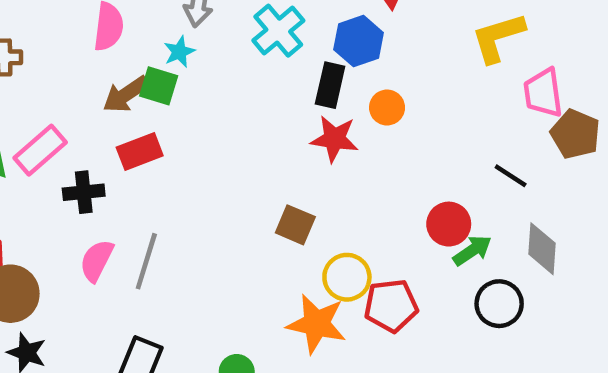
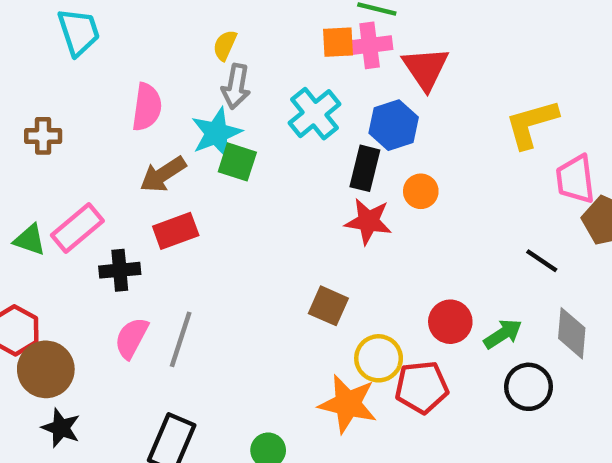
cyan star: (179, 52) -> (216, 133), size x1.6
green square: (159, 86) -> (237, 162), moved
red circle: (449, 224) -> (450, 322), moved

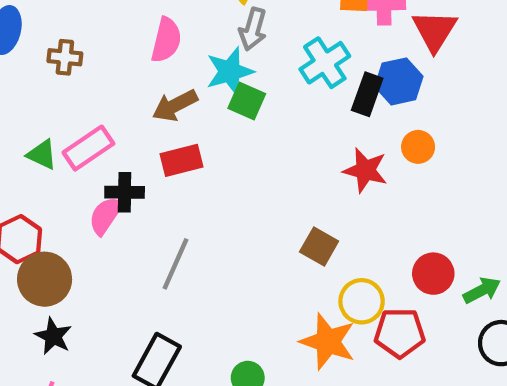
black rectangle: (365, 168) -> (367, 94), moved
pink semicircle: (131, 338) -> (106, 216), moved

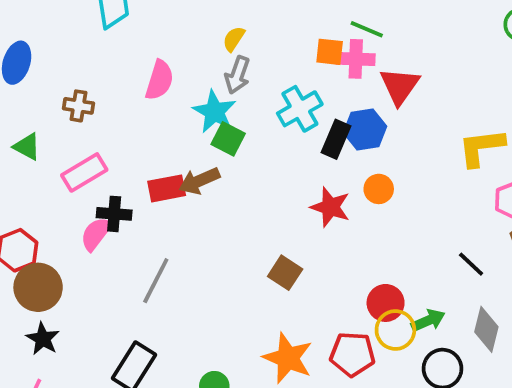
brown cross: (65, 57) -> (78, 106), moved
cyan star: (230, 71) -> (215, 112), turned -30
brown arrow: (175, 105) -> (199, 181), moved
green triangle: (42, 155) -> (27, 147), moved
yellow circle: (362, 301) -> (395, 330), moved

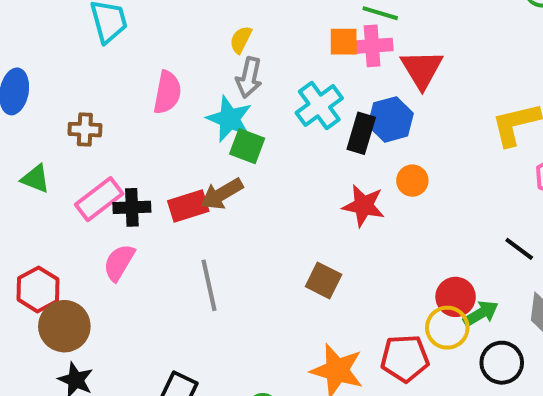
black cross: (114, 214) -> (132, 207), moved
gray line: (156, 281) -> (209, 285), moved, turned -33
red circle: (386, 303) -> (456, 297), moved

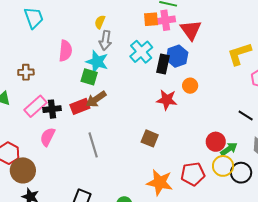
green square: (247, 146) -> (89, 77), moved
yellow circle: (447, 328) -> (223, 166), moved

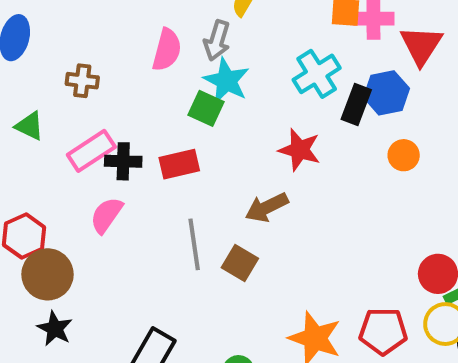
gray arrow: (105, 40) -> (217, 40), moved
brown arrow: (96, 99) -> (267, 207), moved
red star: (167, 100) -> (300, 150), moved
brown square: (150, 138) -> (240, 263), moved

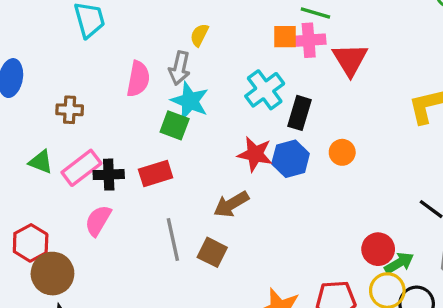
blue hexagon: (386, 93) -> (291, 159), moved
green triangle: (30, 126) -> (41, 162), moved

